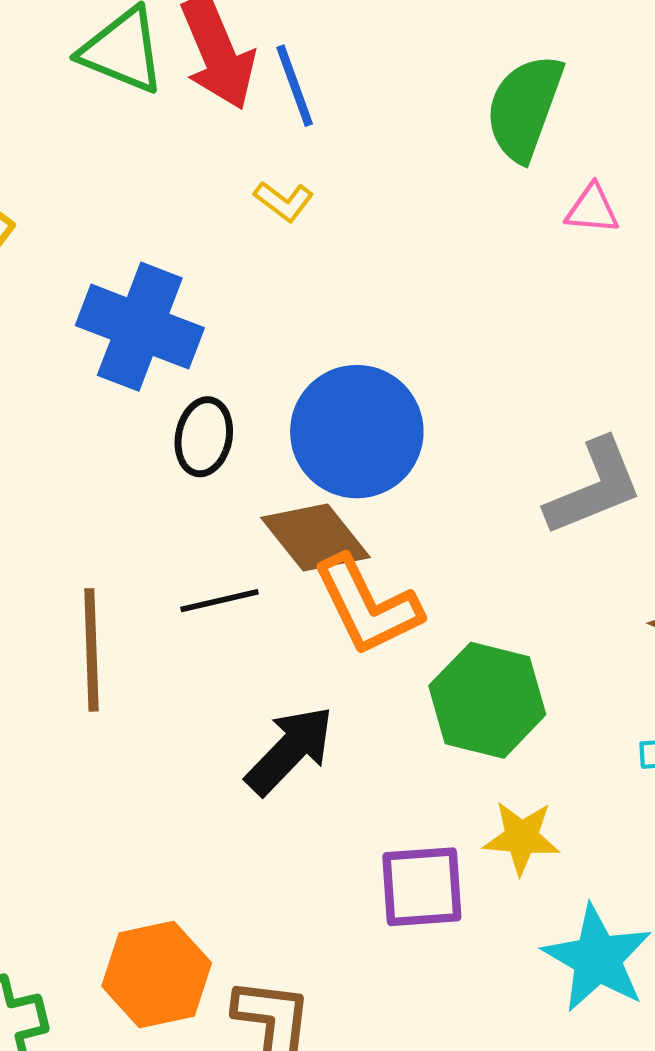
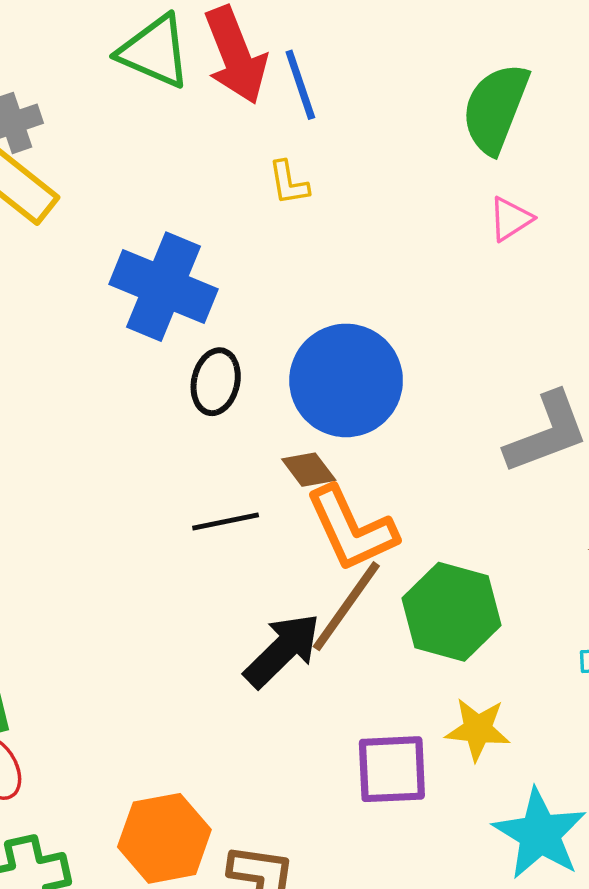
yellow L-shape: (284, 201) -> (289, 183), turned 42
pink triangle: (592, 209) -> (511, 219), moved, turned -39
brown diamond: (316, 537) -> (309, 470), size x0.6
brown line: (91, 650) -> (346, 606), moved, turned 36

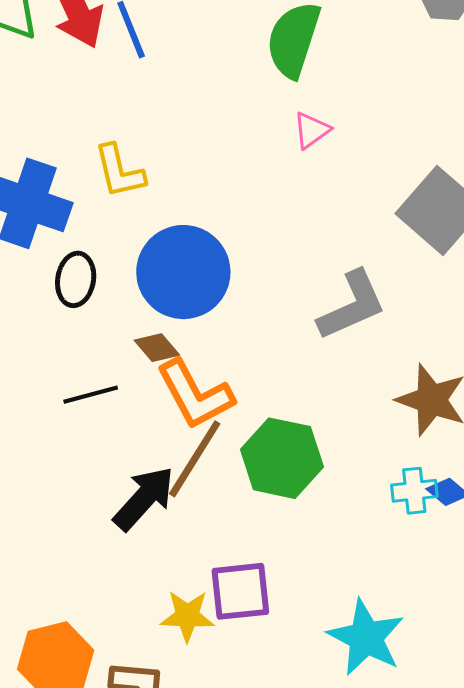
yellow L-shape: (289, 183) -> (119, 171), moved, size x1.5
yellow star: (478, 729) -> (187, 616), moved

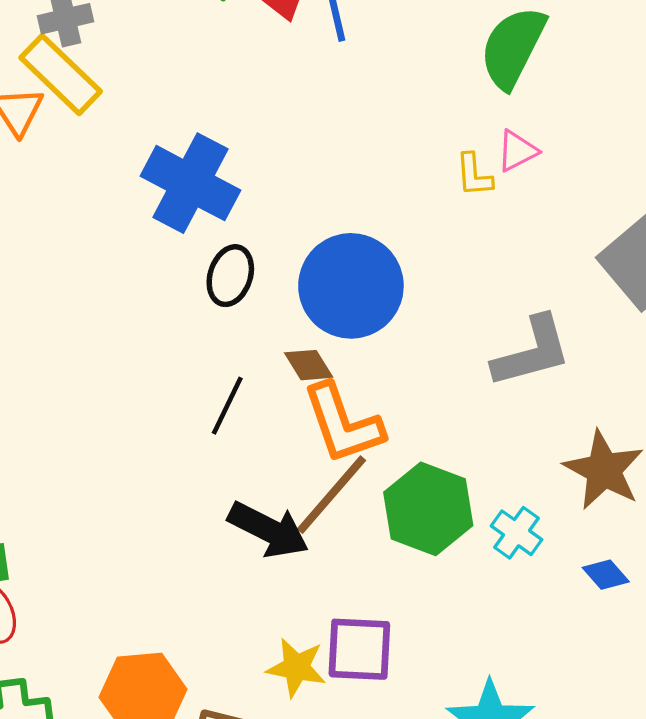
yellow L-shape: (119, 171) -> (474, 175), moved, size x0.7
black line: (91, 395) -> (227, 406), turned -58
cyan cross: (414, 491) -> (516, 533), moved, turned 33
black arrow: (144, 498) -> (268, 530), turned 66

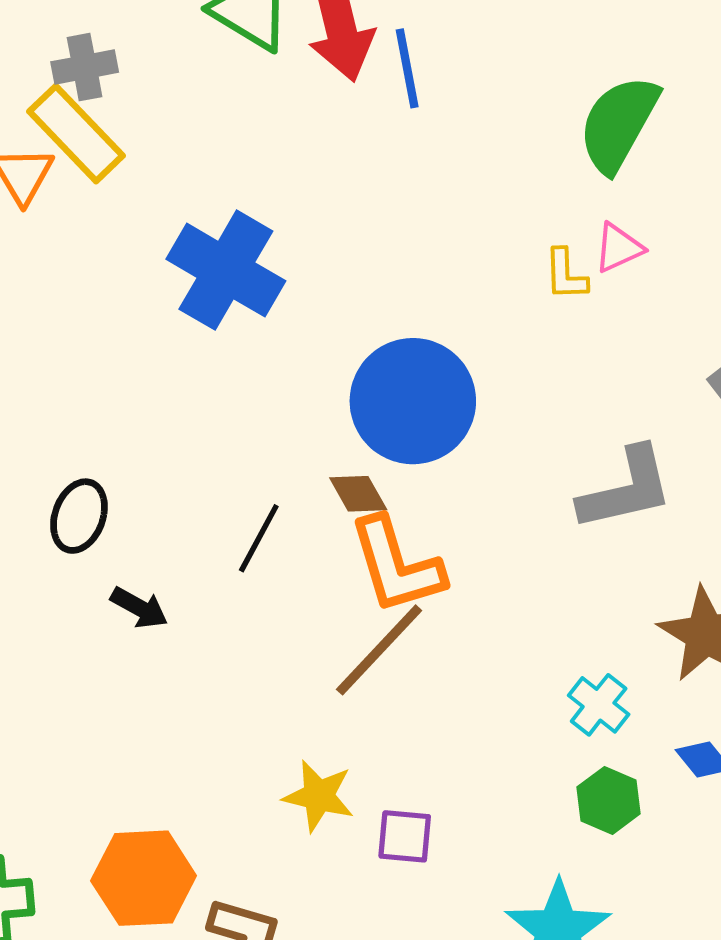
black ellipse: (230, 276) -> (79, 516), moved
green hexagon: (428, 509) -> (608, 800), moved, size x0.6
black arrow: (268, 530) -> (139, 608), moved, size x0.6
purple square: (359, 649) -> (405, 836), size x0.7
yellow star: (296, 667) -> (319, 796), moved

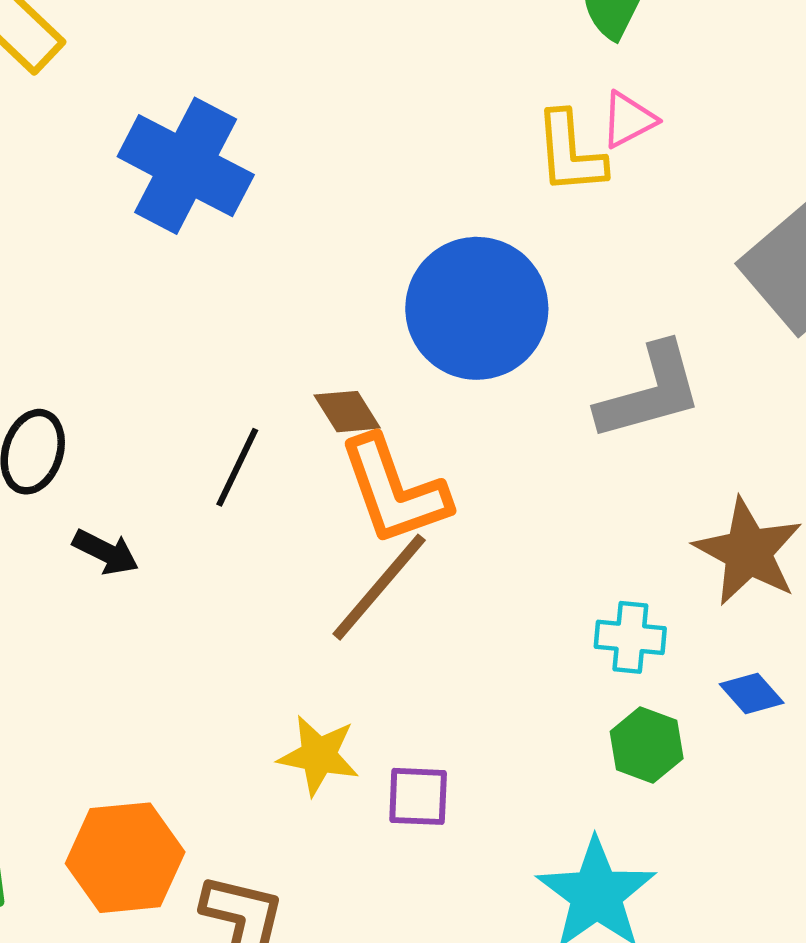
yellow L-shape: (566, 275) -> (570, 153), size x1.4
blue circle: (413, 401) -> (477, 308), moved
cyan cross: (599, 705) -> (630, 637), turned -30

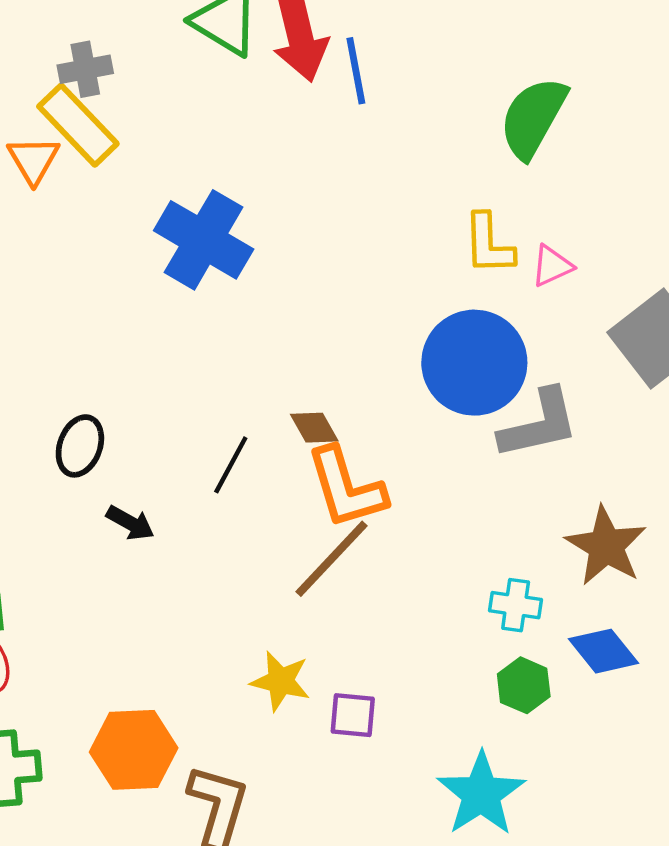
pink triangle: (628, 120) -> (552, 266), moved
blue circle: (477, 308) -> (474, 363), moved
blue diamond: (752, 694) -> (603, 651), size x1.5

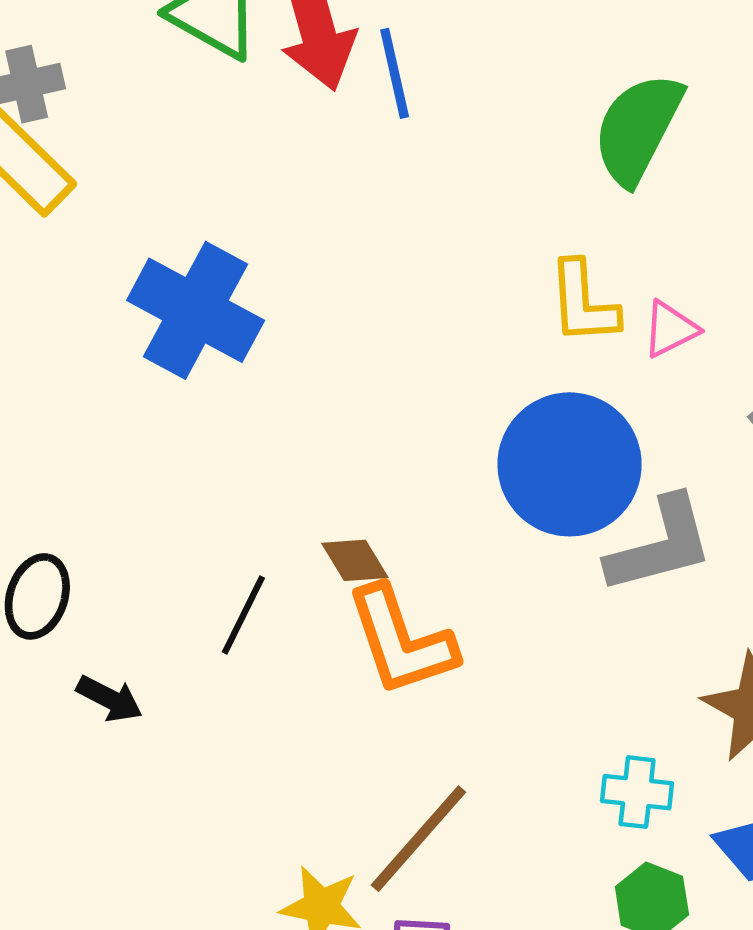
brown line: (331, 559) -> (418, 839), moved

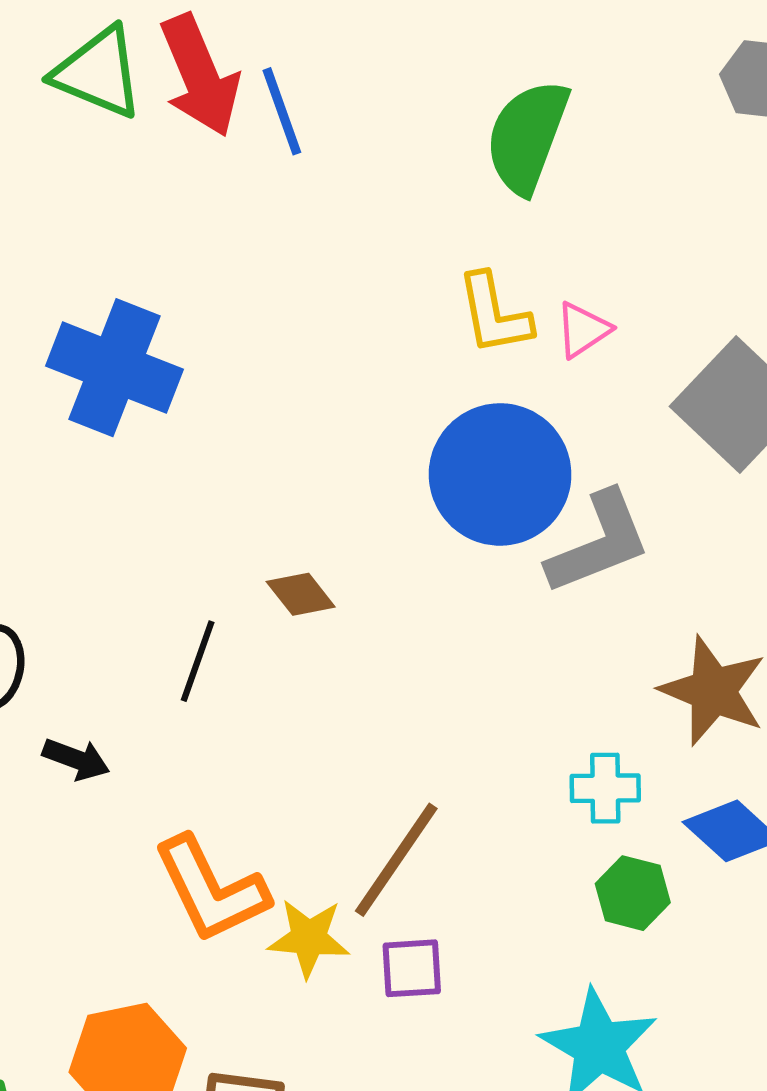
orange L-shape: (401, 641) -> (211, 889), moved

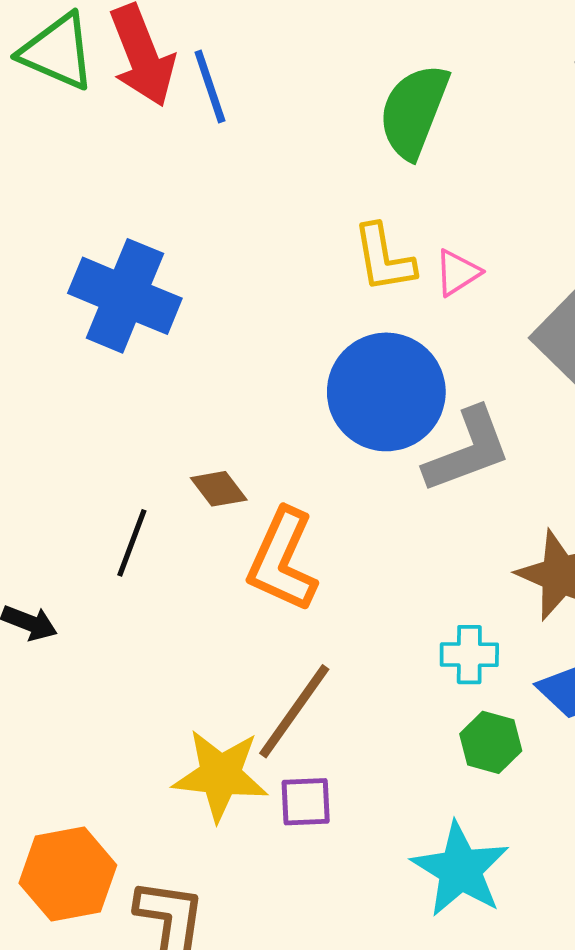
blue cross: (114, 368) -> (125, 296), moved
orange L-shape: (211, 889) -> (282, 560), moved, turned 49
yellow star: (309, 938) -> (220, 775), size x1.4

